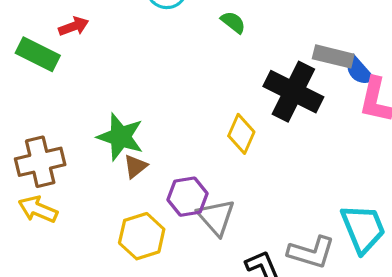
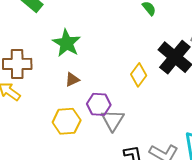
green star: (120, 137) -> (67, 43), moved

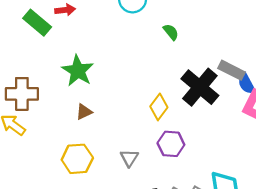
purple hexagon: (99, 104) -> (171, 144), moved
gray triangle: (113, 120) -> (129, 158), size x0.7

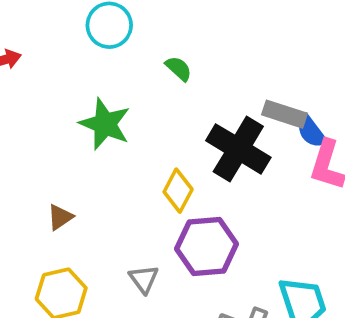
green star: (78, 71) -> (105, 124), moved
purple hexagon: (171, 144) -> (207, 246), size x1.4

